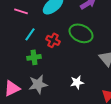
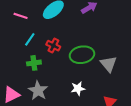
green ellipse: (81, 33) -> (82, 55), moved, turned -35
gray star: (38, 84) -> (38, 91), turned -30

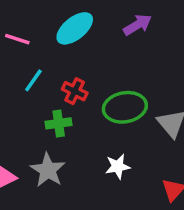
green cross: (34, 63) -> (59, 123), moved

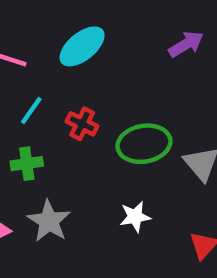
purple arrow: (137, 25) -> (186, 44), moved
green cross: (59, 123) -> (27, 164), moved

